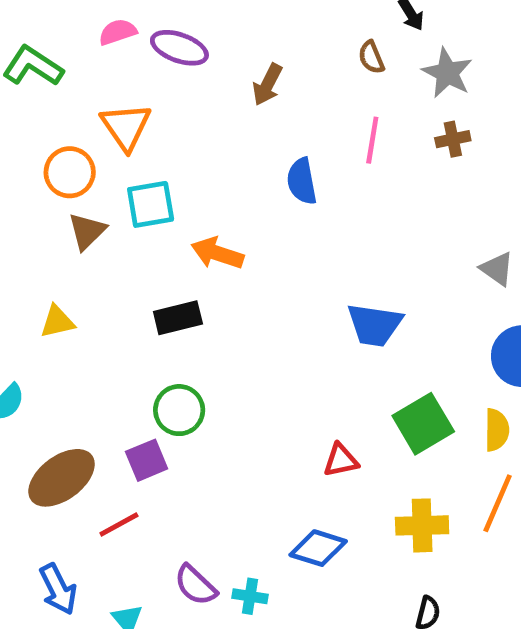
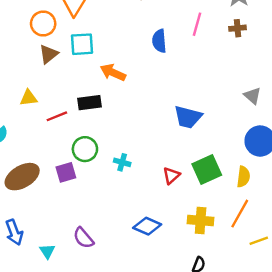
red triangle: (341, 460) -> (171, 176), moved, turned -36
red line: (119, 524) -> (57, 116), moved
cyan cross: (250, 596) -> (122, 162), moved

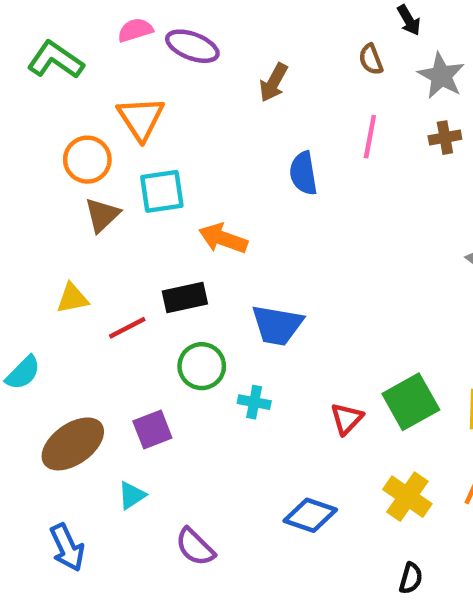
blue trapezoid: (188, 117) -> (277, 325), moved
green circle: (85, 149) -> (202, 366), moved
yellow cross: (201, 221) -> (407, 497), turned 35
cyan triangle: (47, 251) -> (132, 495), moved, turned 35

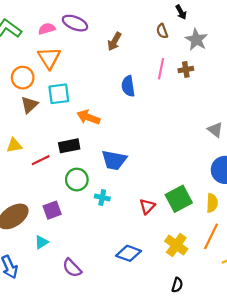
pink semicircle: (135, 30) -> (47, 29), moved
brown cross: (445, 138) -> (186, 69), moved

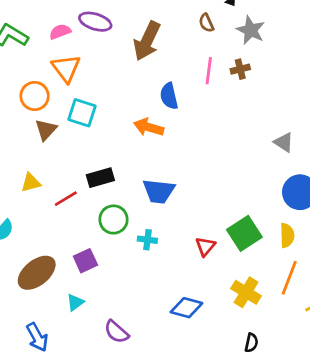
brown arrow: (114, 41) -> (147, 41), size x1.6
cyan square: (59, 94) -> (82, 113), turned 30
orange arrow: (88, 117) -> (149, 127), moved

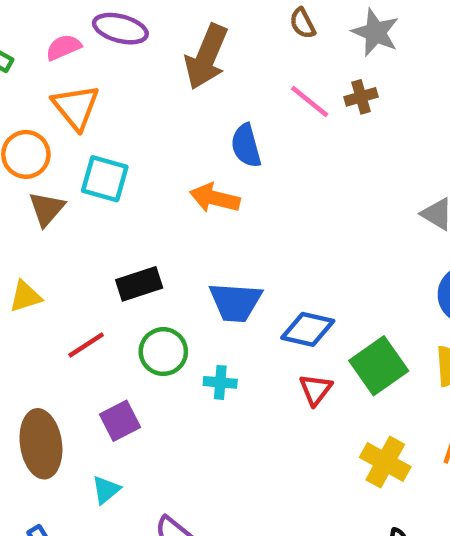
pink line: (209, 71) -> (310, 102), turned -56
red line: (66, 199) -> (86, 345), moved
brown ellipse: (37, 273) -> (41, 444), turned -57
blue diamond: (187, 308) -> (308, 329), moved

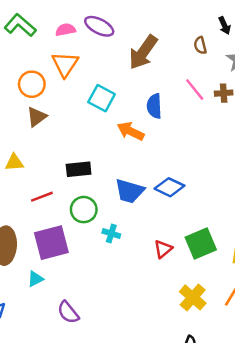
cyan square: (105, 179) -> (102, 98), moved
blue diamond: (308, 329) -> (170, 187), moved
purple square: (120, 421) -> (51, 243), size x1.6

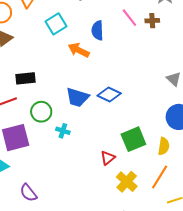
cyan square: (102, 98) -> (56, 24), turned 30
black rectangle: (79, 169) -> (25, 78), moved
red triangle: (163, 249) -> (108, 158), moved

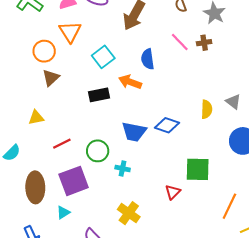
black rectangle: (25, 78) -> (99, 95), moved
green square: (133, 139) -> (198, 169), turned 30
yellow semicircle: (164, 146) -> (207, 109), moved
yellow cross: (127, 182) -> (129, 213), moved

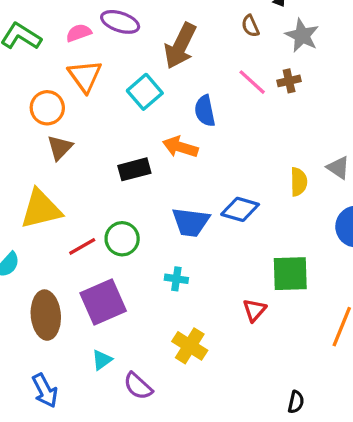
cyan square: (103, 57) -> (145, 92), moved
yellow triangle: (36, 118) -> (41, 209), size x1.8
green circle: (98, 151) -> (122, 239), moved
cyan triangle: (63, 212) -> (102, 360), moved

